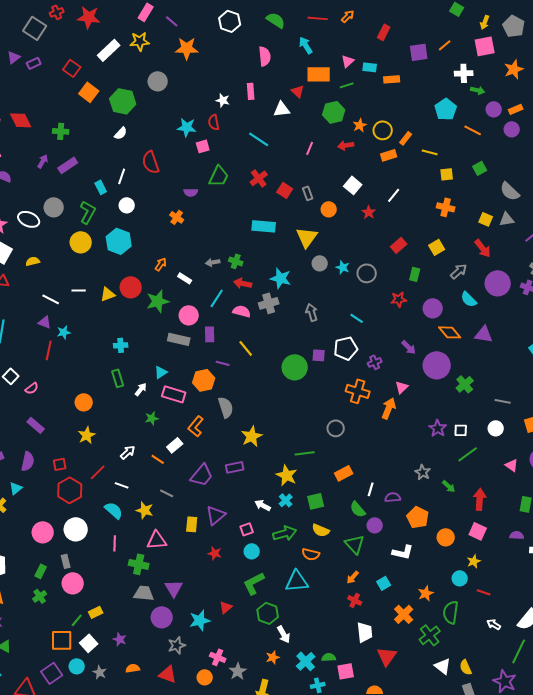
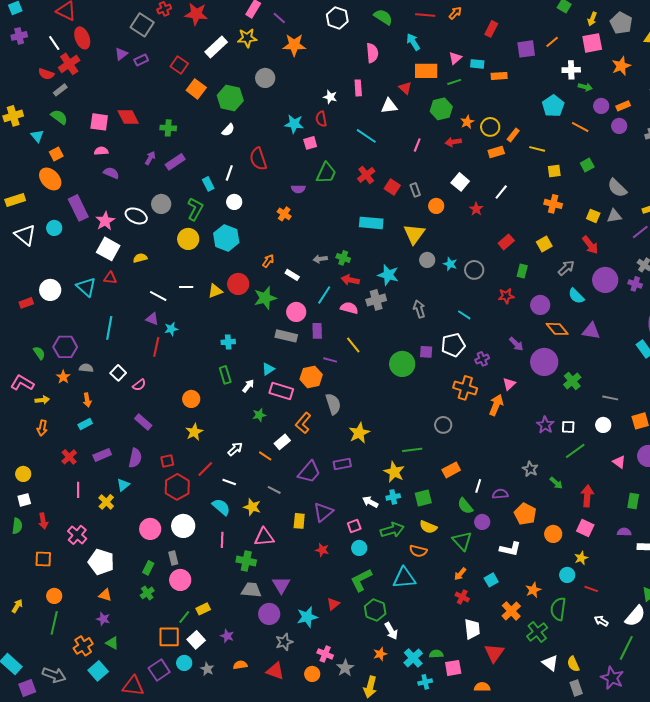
cyan cross: (286, 500) -> (393, 497), turned 32

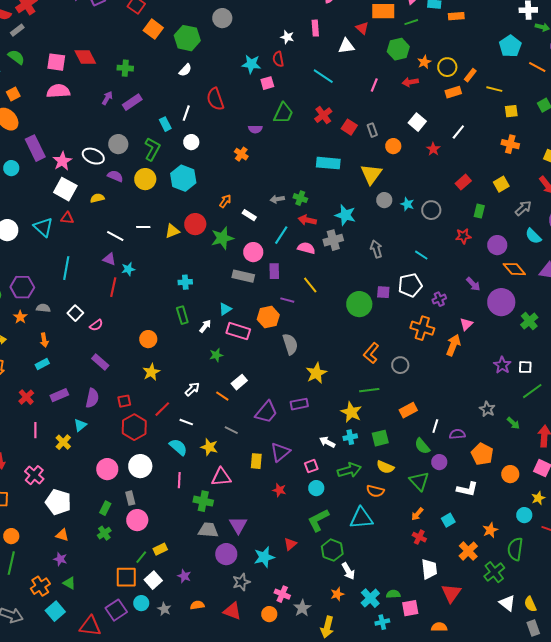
pink semicircle: (101, 151) -> (58, 91), size x1.6
purple semicircle: (111, 173) -> (115, 176), moved
orange L-shape: (303, 423) -> (371, 353), moved

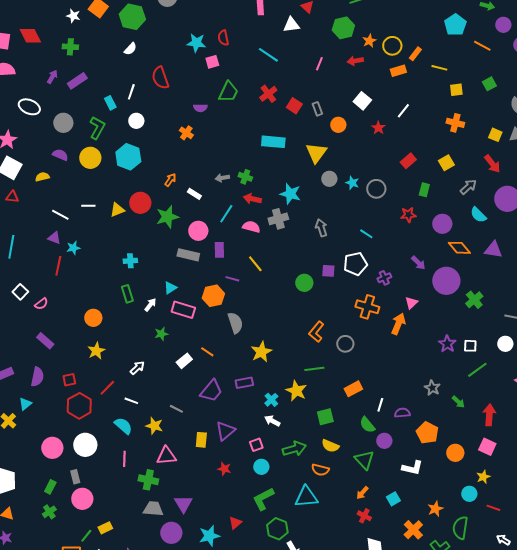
white star: (287, 37) -> (73, 16), moved
white ellipse: (93, 156) -> (29, 107), moved
green circle: (359, 304) -> (304, 283), size x0.7
orange line: (222, 396) -> (207, 352), moved
cyan cross: (350, 437) -> (271, 400), moved, turned -32

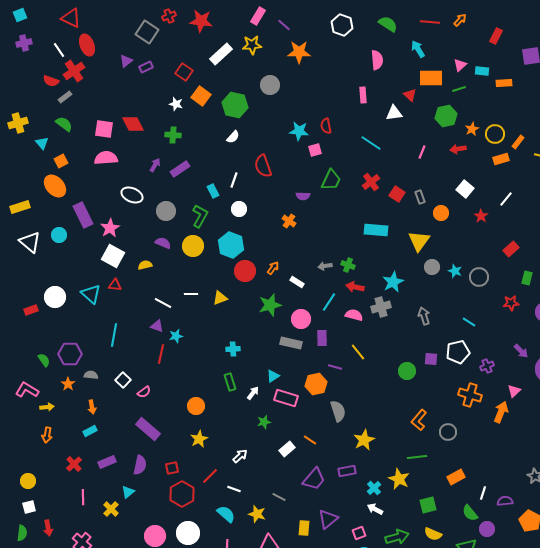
cyan star: (290, 194) -> (393, 282), turned 30
red circle: (140, 203) -> (245, 271), moved
purple rectangle: (45, 341) -> (148, 429), size x1.4

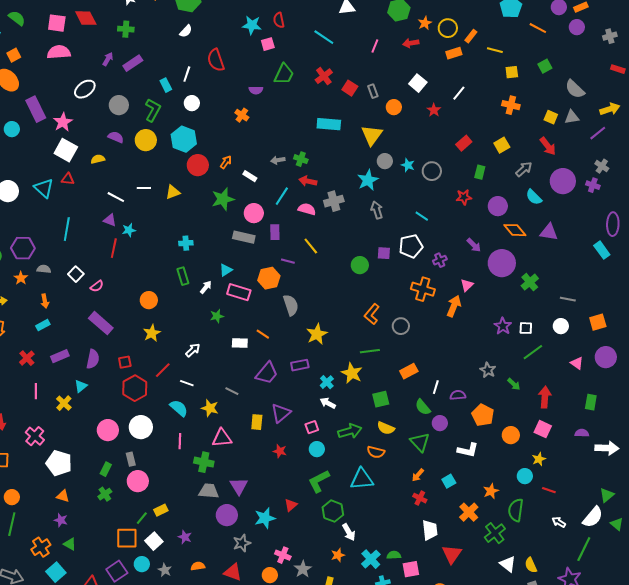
white ellipse: (132, 195) -> (85, 89), turned -60
cyan star: (393, 282) -> (368, 180), moved
white rectangle: (287, 449) -> (240, 343), turned 42

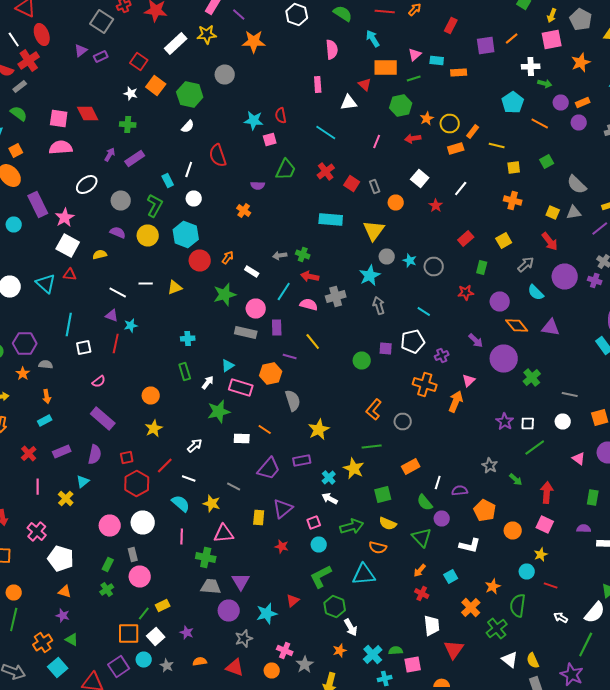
white square: (76, 274) -> (84, 348), moved, turned 35
green star: (217, 316) -> (219, 412), size x1.6

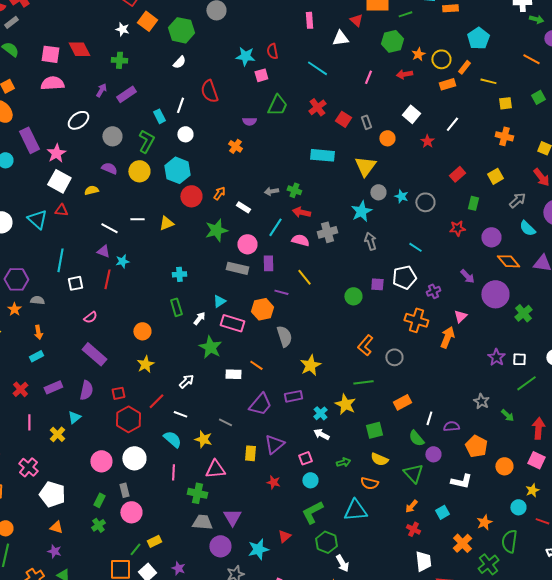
cyan pentagon: (513, 102) -> (478, 38), moved
green star: (219, 412) -> (210, 347), turned -30
green arrow: (352, 526) -> (343, 462), size x0.6

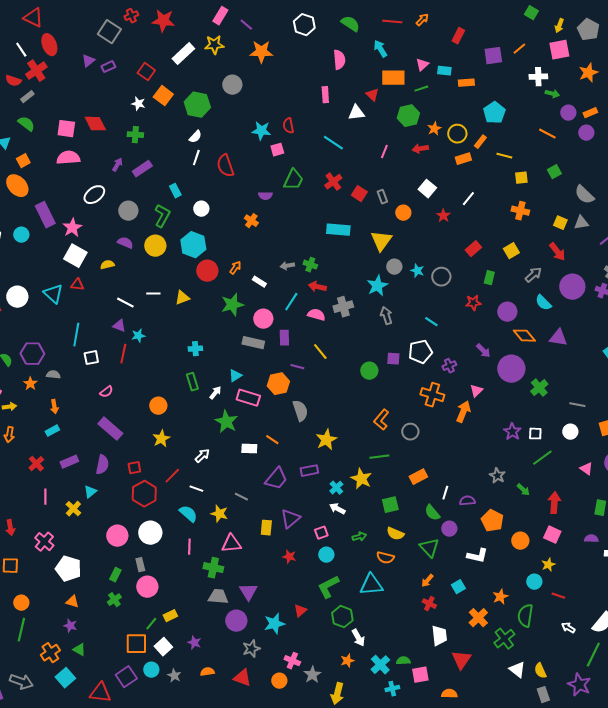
white line: (180, 105) -> (196, 158), moved

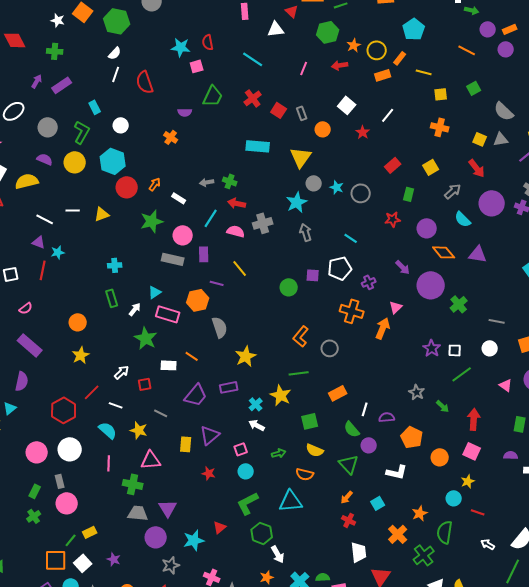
yellow semicircle: (107, 265) -> (27, 181), size x1.6
red square: (134, 468) -> (145, 384), moved

